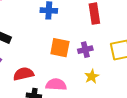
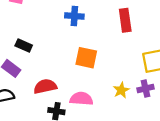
purple cross: (85, 50) -> (145, 88), moved

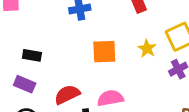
yellow star: (121, 90) -> (147, 48), moved

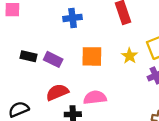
purple rectangle: (25, 84) -> (53, 59), moved

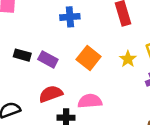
orange square: (92, 56) -> (89, 58), turned 35

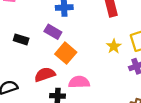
orange square: (89, 58) -> (66, 53), moved
purple rectangle: (48, 59) -> (53, 32), moved

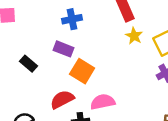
black rectangle: (21, 39) -> (28, 64), turned 32
yellow star: (114, 46) -> (134, 36), moved

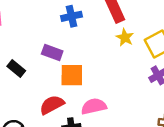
blue cross: (72, 19) -> (71, 16), moved
orange square: (82, 71) -> (72, 75), turned -30

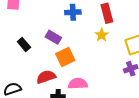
yellow star: (125, 37) -> (102, 35), moved
orange square: (72, 75) -> (65, 57), turned -36

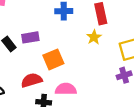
purple rectangle: (53, 37) -> (30, 37), moved, turned -42

